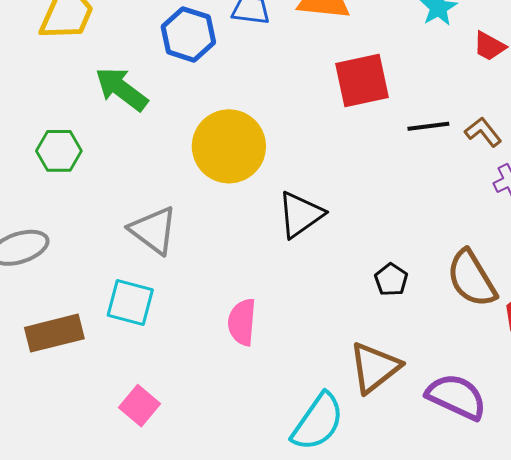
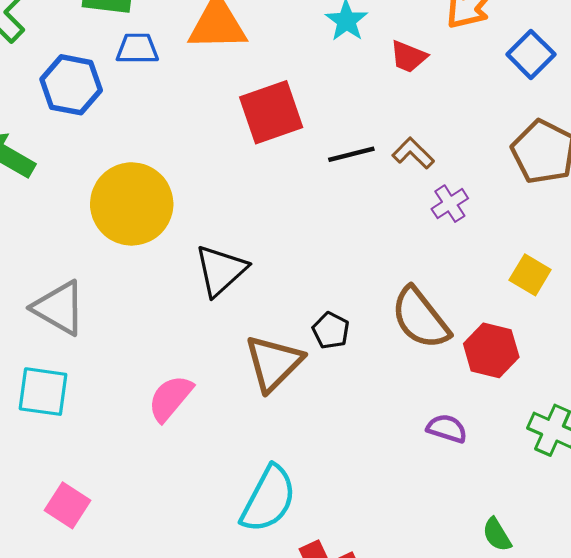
pink semicircle: (242, 322) -> (170, 398), turned 42
brown triangle: (375, 368) -> (274, 363), moved
purple semicircle: (456, 397) -> (447, 429), moved, size x0.6

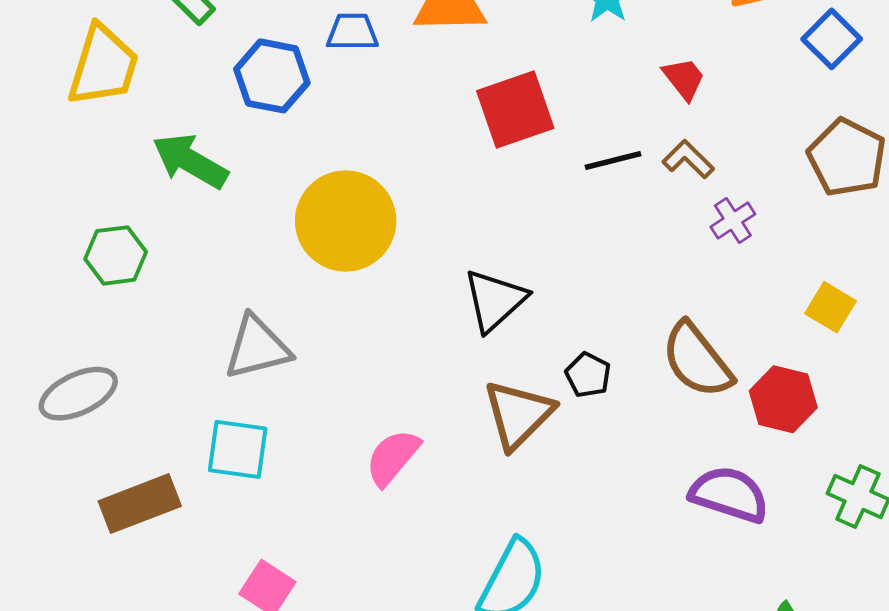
red trapezoid: (408, 57) -> (684, 79), moved, turned -150
black triangle: (221, 270) -> (495, 300), moved
gray triangle: (59, 308) -> (257, 347), turned -44
purple semicircle: (447, 429) -> (729, 494), size x1.6

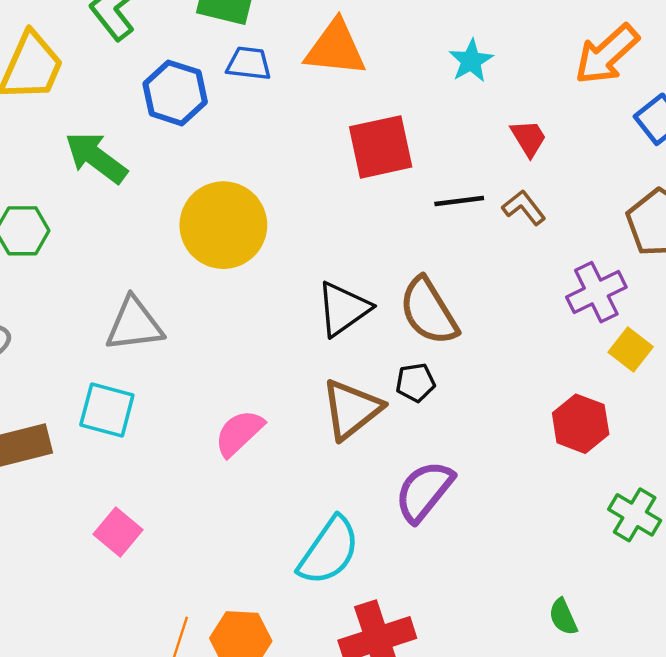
purple cross: (733, 220) -> (596, 292), moved, size x1.5
brown semicircle: (697, 360) -> (429, 311), moved
black pentagon: (588, 375) -> (415, 382), turned 30
purple semicircle: (729, 494) -> (424, 491), moved, turned -76

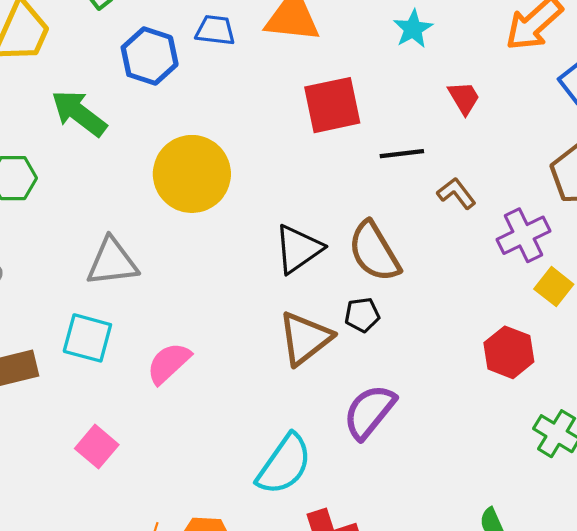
brown L-shape: (524, 208) -> (456, 193), moved
pink semicircle: (239, 433) -> (169, 363), moved

